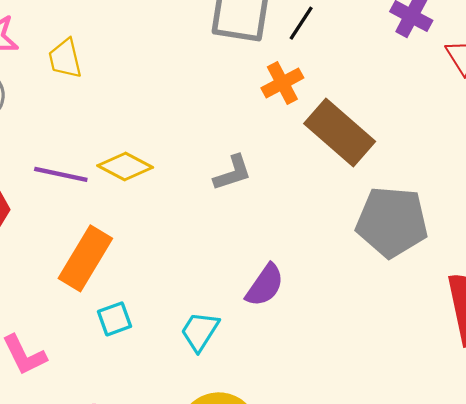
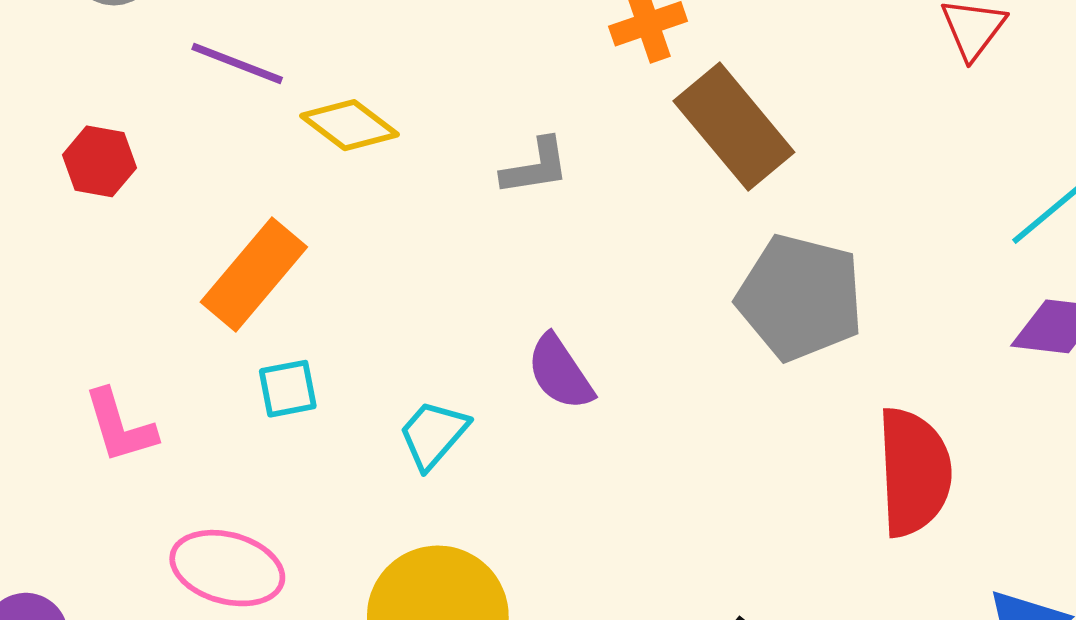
purple line: (61, 174) -> (237, 63), moved
purple semicircle: (265, 285) -> (560, 372), turned 102

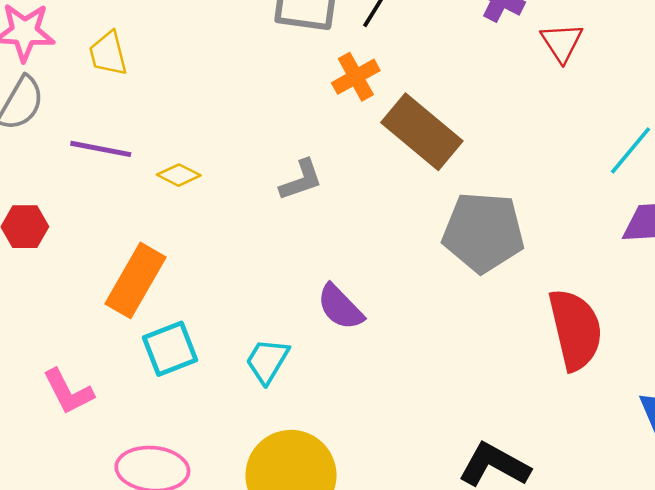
yellow diamond: (350, 125) -> (179, 175), size x0.7
cyan square: (288, 389) -> (170, 349), size x1.4

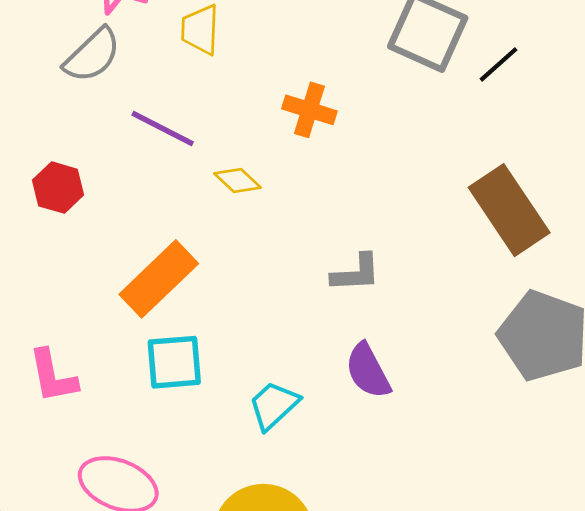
orange cross: (356, 77) -> (309, 110), moved, turned 30
gray L-shape: (301, 180) -> (356, 273), moved

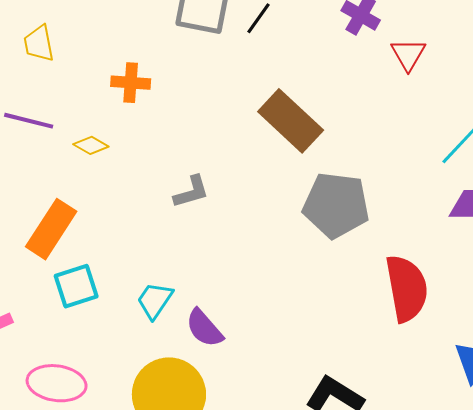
purple semicircle: (368, 371) -> (204, 328), moved

